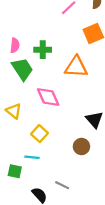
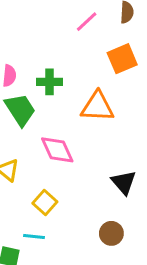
brown circle: (81, 146) -> (111, 233), moved

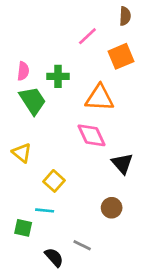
pink line: (87, 22) -> (87, 36), moved
pink diamond: (57, 150) -> (91, 135), moved

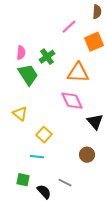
green cross: (58, 76) -> (47, 57), turned -35
green square: (23, 228) -> (23, 180), moved

